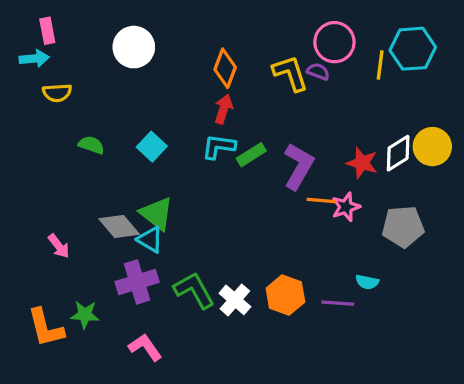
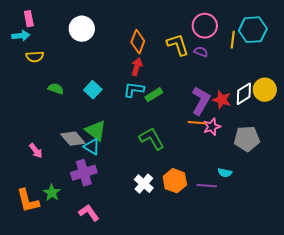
purple semicircle: (318, 72) -> (201, 52), moved
purple L-shape: (299, 166) -> (201, 101), moved
green L-shape: (194, 290) -> (152, 139), moved
green star: (85, 315) -> (52, 193), turned 30

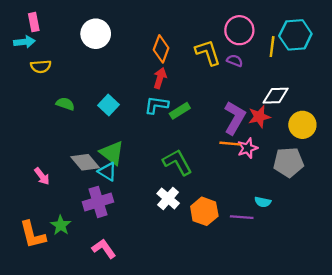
yellow circle: (265, 90) -> (302, 125), moved
white diamond: (244, 94) -> (276, 96), moved, turned 30
red star: (222, 100) -> (259, 117), turned -30
white cross: (144, 184) -> (168, 198), moved

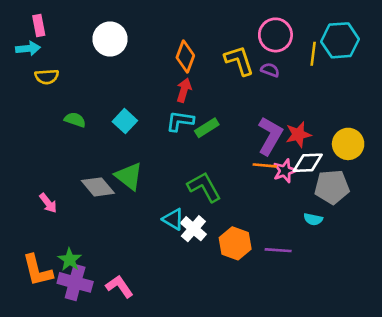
white diamond: (276, 96) -> (308, 163), moved
cyan triangle: (107, 172) -> (173, 219), moved
purple cross: (98, 202) -> (75, 282), moved, turned 32
cyan semicircle: (263, 202) -> (313, 219), moved

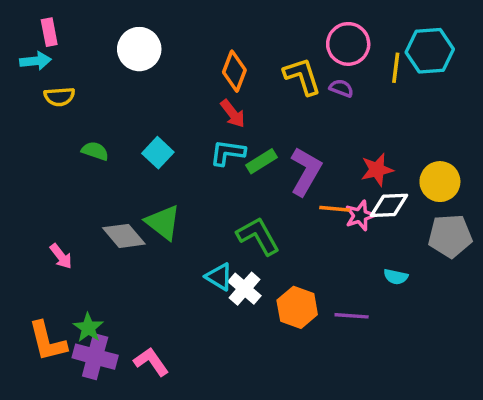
red arrow: (184, 90) -> (233, 114), turned 125
purple L-shape: (270, 136) -> (306, 171), moved
gray pentagon: (332, 187) -> (450, 236), moved

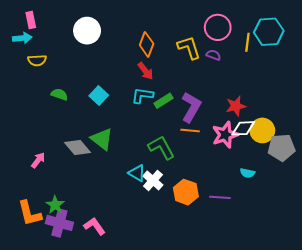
yellow circle: (440, 182) -> (262, 130), moved
orange line: (335, 209) -> (190, 130), moved
pink star: (360, 216) -> (225, 135), size x1.4
pink arrow: (61, 256) -> (38, 160), turned -105

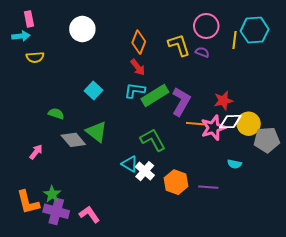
green semicircle: (59, 94) -> (56, 114), moved
green rectangle: (164, 101) -> (155, 95), size x1.5
orange line: (190, 130) -> (195, 124), moved

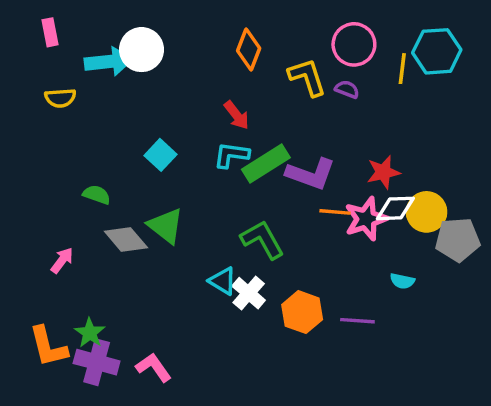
cyan arrow: (21, 36) -> (109, 62), moved, size x1.5
orange diamond: (139, 42) -> (249, 50), moved
purple L-shape: (181, 102) -> (311, 174), turned 80

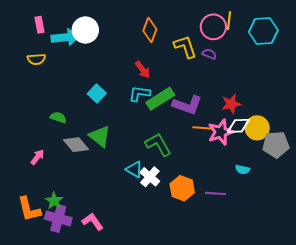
pink rectangle: (50, 32) -> (39, 25), moved
yellow line: (402, 69) -> (229, 21), moved

